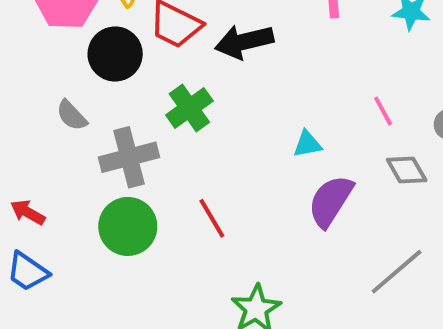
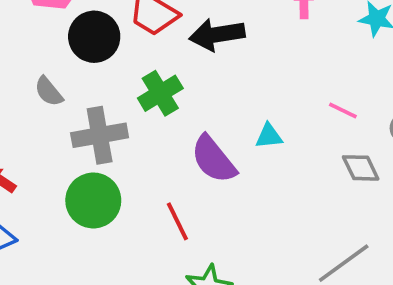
pink line: (383, 111) -> (343, 111), turned -40
purple semicircle: (331, 201) -> (214, 159), moved, turned -76
red line: (212, 218) -> (177, 221), moved

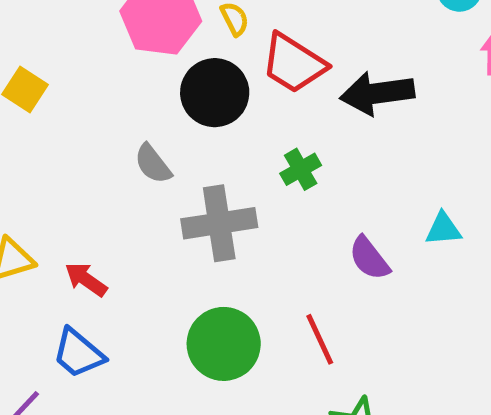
green cross: (160, 93) -> (301, 169), size x0.7
purple semicircle: (214, 159) -> (369, 258), size x0.7
green circle: (93, 200) -> (224, 344), moved

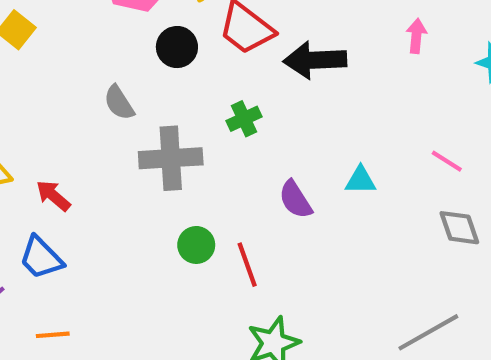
black circle: (215, 93) -> (177, 47), size x0.7
green circle: (224, 344) -> (196, 245), moved, size x0.6

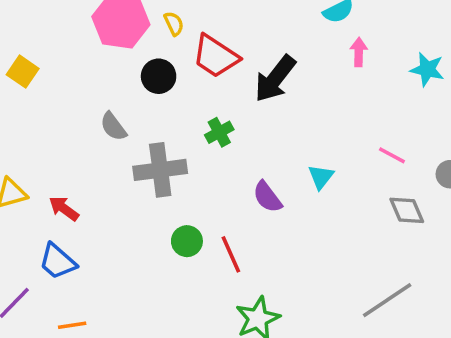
black arrow: (315, 60) -> (275, 79), turned -45
cyan triangle: (361, 180) -> (321, 177), turned -48

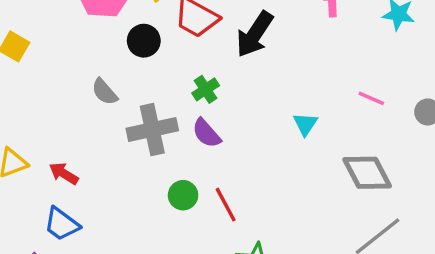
purple semicircle: (267, 197) -> (206, 133), moved
gray diamond: (407, 210) -> (367, 173), moved, size x1.4

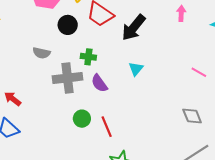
green cross: (206, 89) -> (88, 57), moved, turned 35
gray semicircle: (105, 92) -> (42, 53), turned -42
cyan triangle: (305, 124) -> (136, 69), moved
gray diamond: (367, 173) -> (192, 116), size x0.7

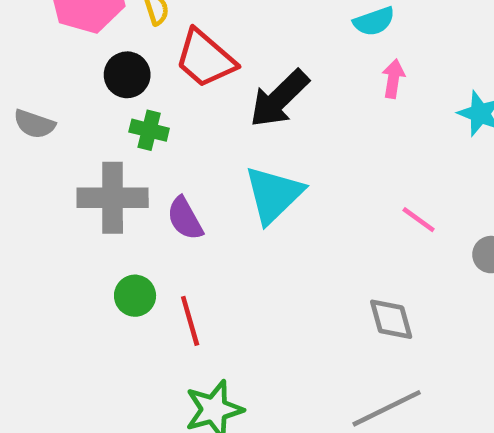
gray semicircle: (42, 53) -> (34, 124), moved
green cross: (88, 57) -> (149, 130), moved
cyan triangle: (136, 69) -> (274, 195), size x1.8

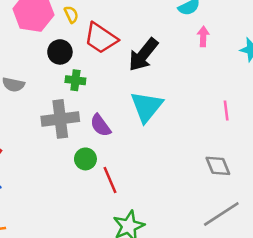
pink line: (419, 220) -> (226, 111), turned 54
green circle: (135, 296) -> (85, 159), moved

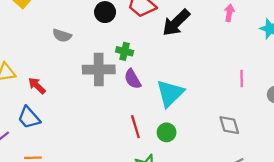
green cross: (75, 80) -> (125, 51), moved
cyan triangle: (147, 107) -> (170, 93), moved
green circle: (85, 159) -> (167, 132), moved

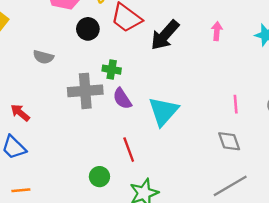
pink arrow: (229, 13) -> (217, 31), moved
pink line: (242, 79) -> (236, 104), moved
green circle: (167, 132) -> (99, 177), moved

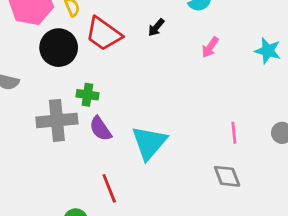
black circle: (88, 29) -> (59, 48), size x1.4
pink arrow: (217, 31) -> (210, 47), turned -150
black arrow: (165, 35) -> (156, 27), moved, size x0.5

